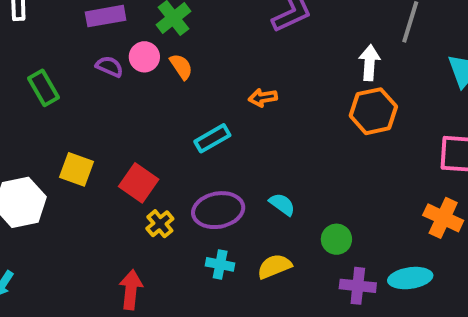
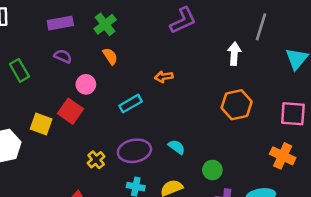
pink circle: (144, 57) -> (86, 84), moved
orange hexagon: (373, 111) -> (237, 105), moved
red square: (139, 183) -> (71, 111), moved

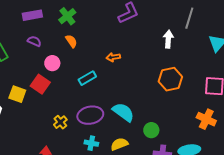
cyan semicircle: (177, 147) -> (123, 112), size x1.6

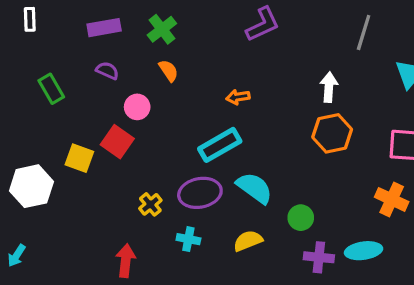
white arrow: (168, 39) -> (329, 87), moved
cyan rectangle: (87, 78) -> (220, 145), moved, size x1.4
cyan cross: (91, 143) -> (188, 239), moved

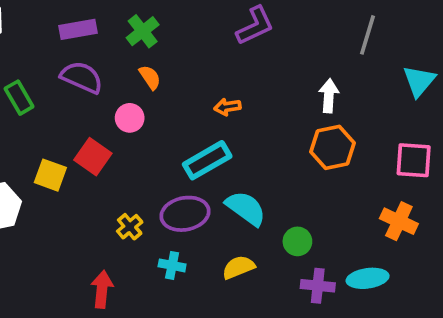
purple semicircle: (107, 71) -> (82, 77), size x1.6
pink circle: (137, 107) -> (130, 118), moved

